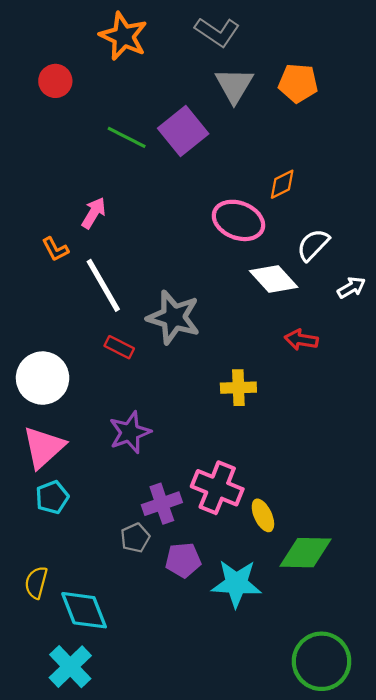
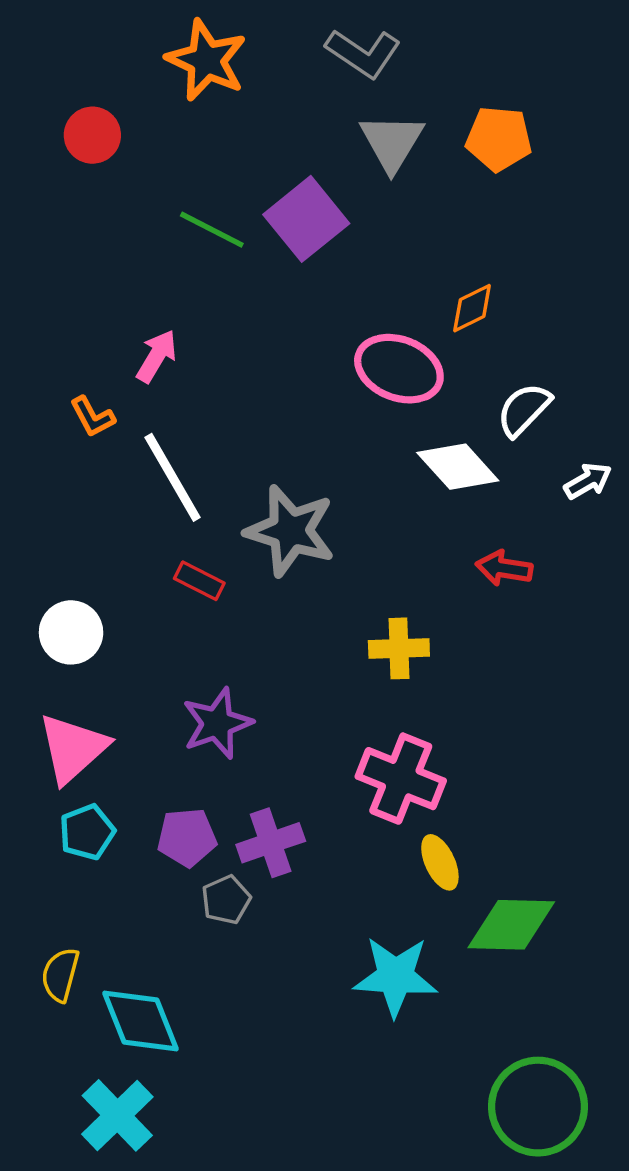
white circle: (43, 378) -> (71, 632), size x0.7
pink cross: (217, 488) -> (401, 779), moved
purple pentagon: (183, 560) -> (187, 837), moved

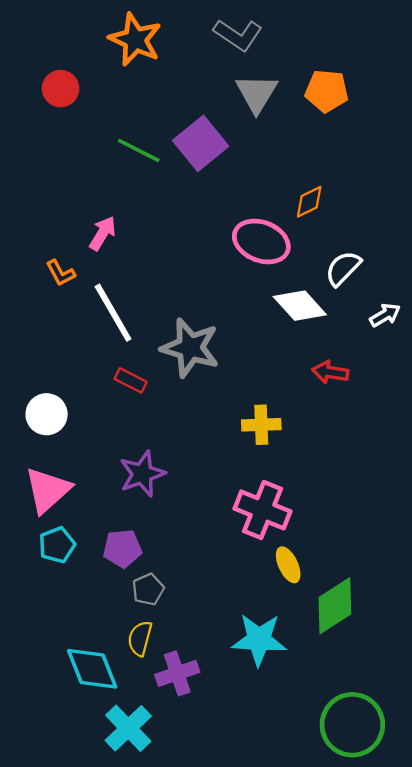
purple cross: (271, 843) -> (177, 673), moved
green diamond: (511, 925) -> (335, 606), turned -34
yellow semicircle: (60, 975) -> (140, 638), moved
cyan cross: (117, 1115) -> (128, 728), moved

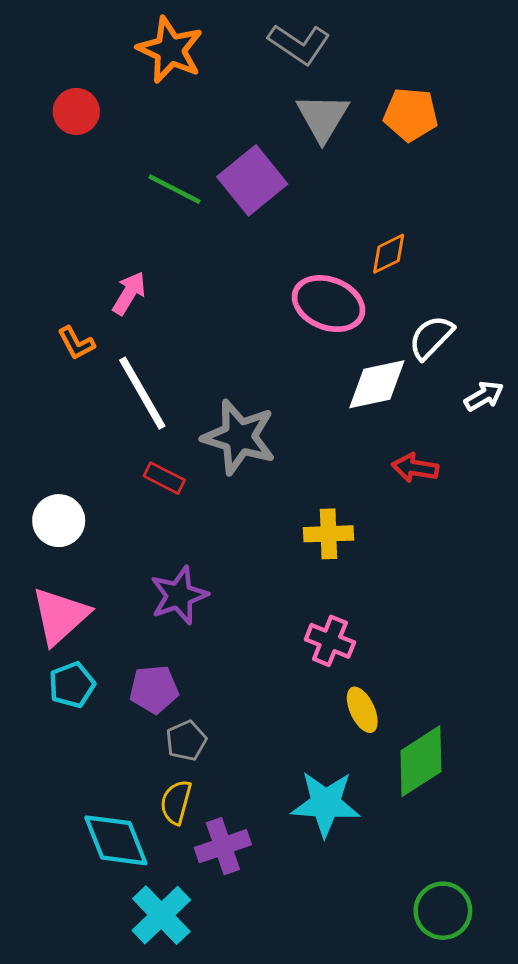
white diamond: (300, 306) -> (377, 384), turned -60
pink cross: (262, 510) -> (330, 641), size x0.7
green circle: (352, 725) -> (443, 911), size x0.7

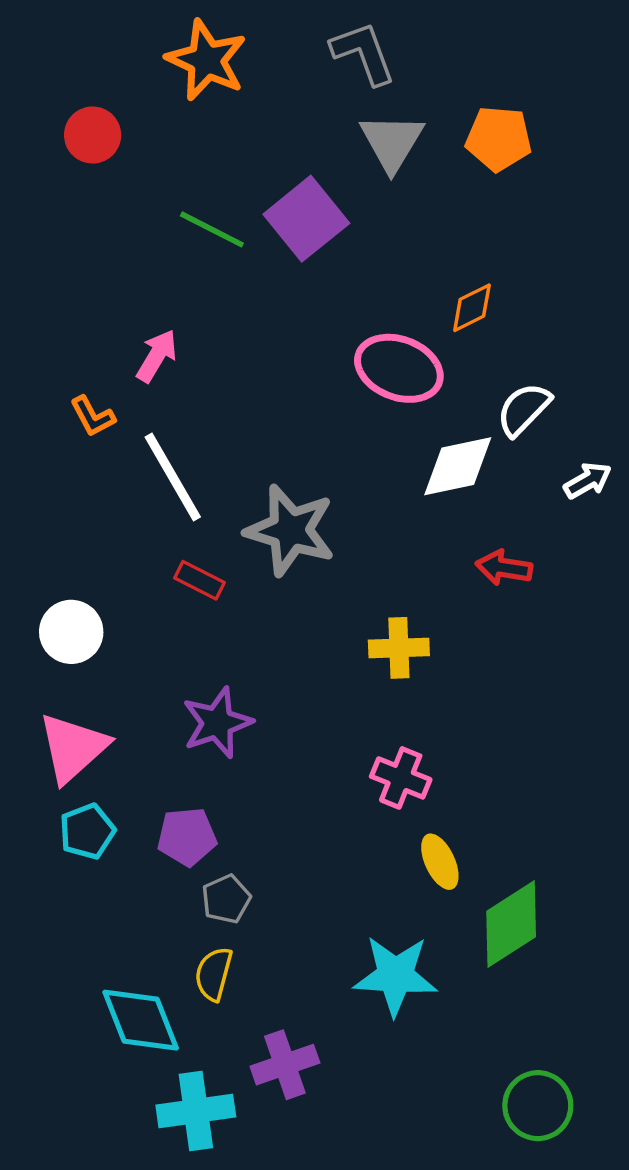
gray L-shape: (299, 44) -> (363, 53), turned -144
purple cross: (223, 846) -> (285, 1065), moved
cyan cross: (161, 915) -> (196, 1111), turned 36

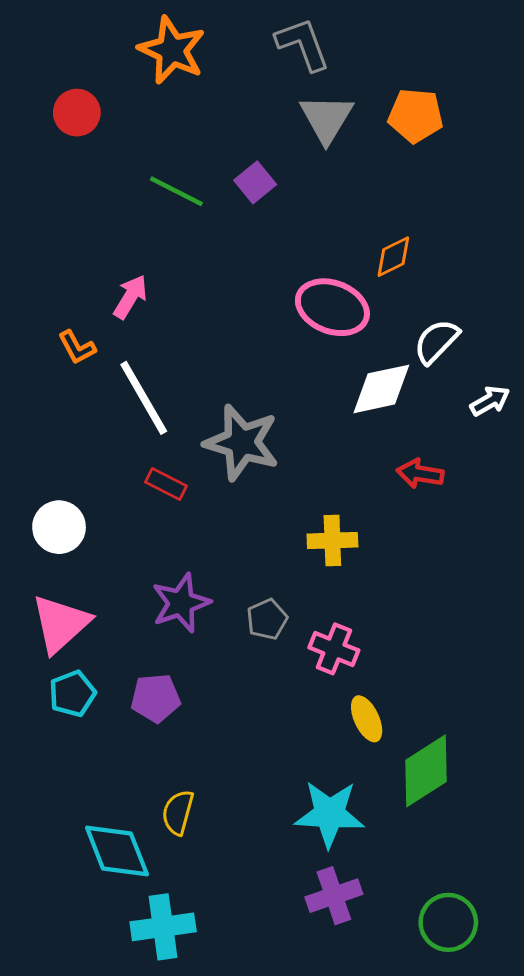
purple square: (306, 219) -> (255, 182), size x0.6
gray pentagon: (226, 899) -> (267, 619), moved
purple cross: (285, 1065) -> (334, 896), moved

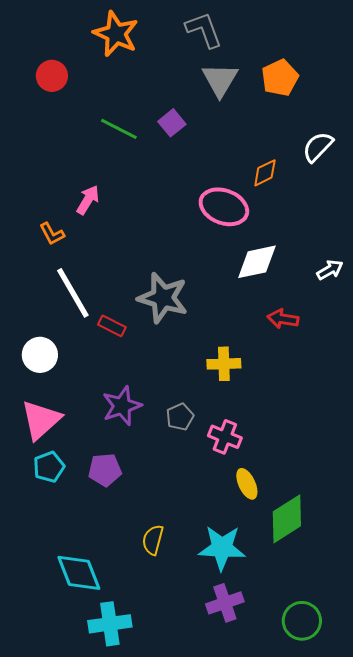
orange pentagon: (416, 116) -> (280, 78), turned -30
white semicircle: (436, 341) -> (318, 147), moved
white line: (144, 398) -> (73, 293), moved
yellow semicircle: (178, 812) -> (153, 540), moved

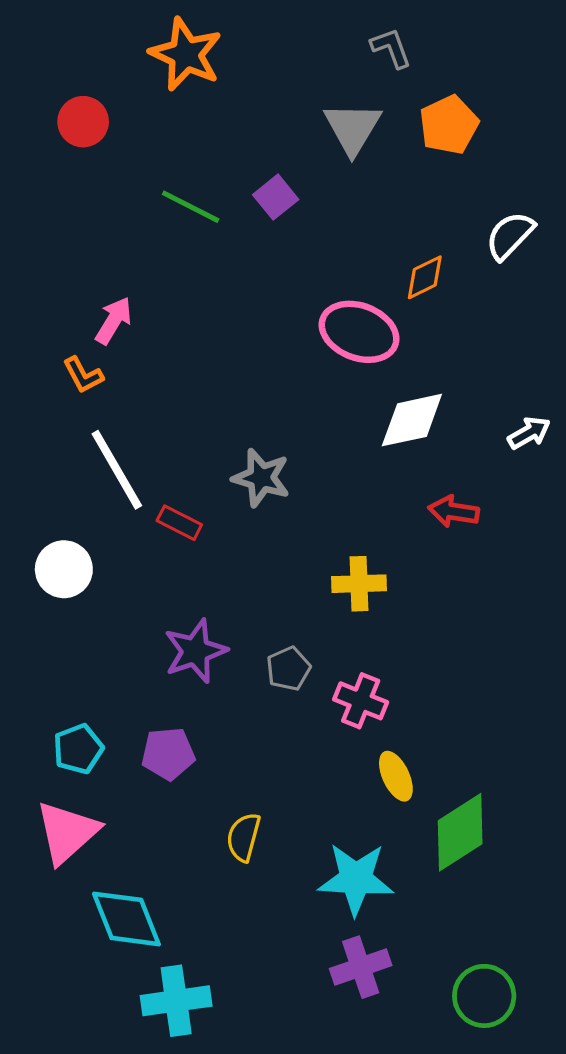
gray L-shape: (204, 30) -> (391, 48), moved, size x0.7
pink arrow: (88, 200) -> (114, 321), moved
gray star: (163, 298) -> (261, 478), size x0.7
pink triangle: (41, 420) -> (67, 832), moved
yellow semicircle: (153, 540) -> (244, 837), moved

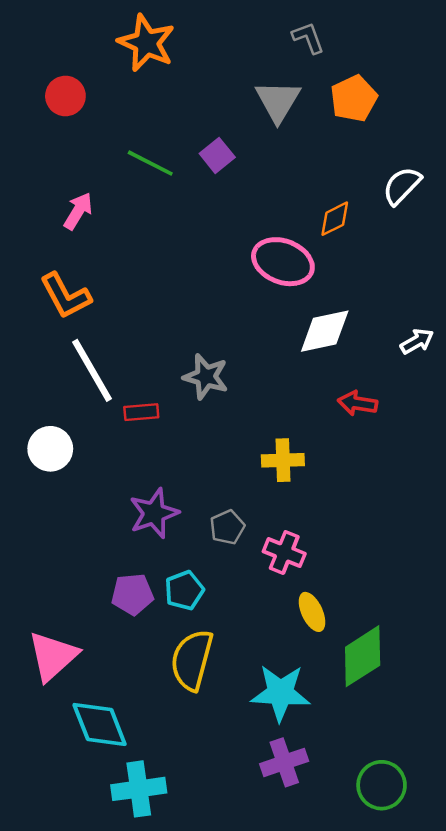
pink arrow: (114, 321) -> (78, 211), moved
orange L-shape: (83, 375) -> (65, 296), size x1.6
red rectangle: (179, 523) -> (141, 412), turned -32
cyan pentagon: (78, 749) -> (184, 590), moved
yellow semicircle: (244, 837) -> (192, 660), size x1.6

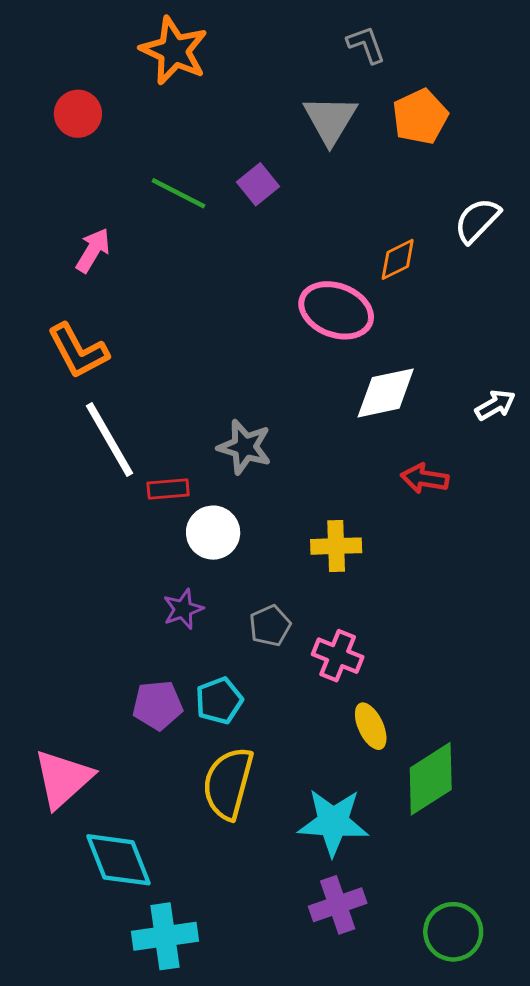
white circle: (50, 449) -> (213, 533), moved
purple star: (154, 513) -> (183, 609), size x0.7

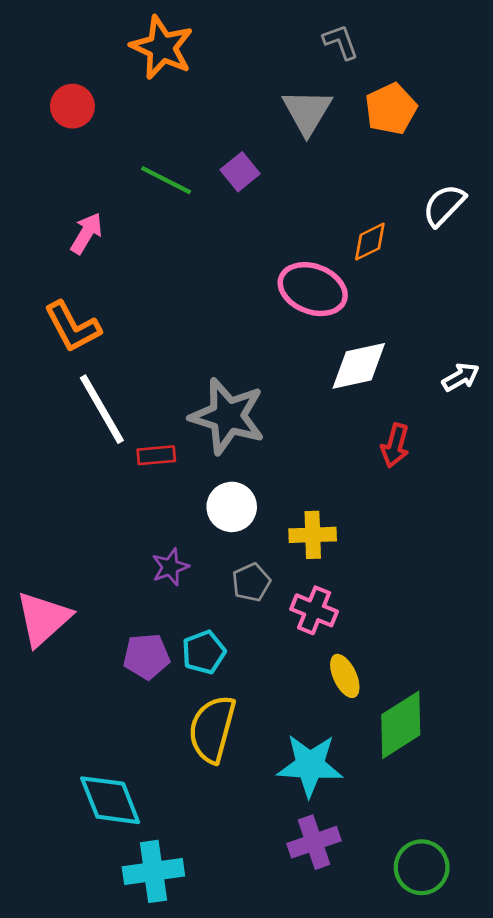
gray star: (245, 447) -> (227, 416), size x1.5
red arrow: (425, 478) -> (395, 445), turned -84
white circle: (213, 533) -> (232, 507), moved
yellow cross: (336, 546) -> (313, 535), moved
pink triangle: (63, 779) -> (43, 619), moved

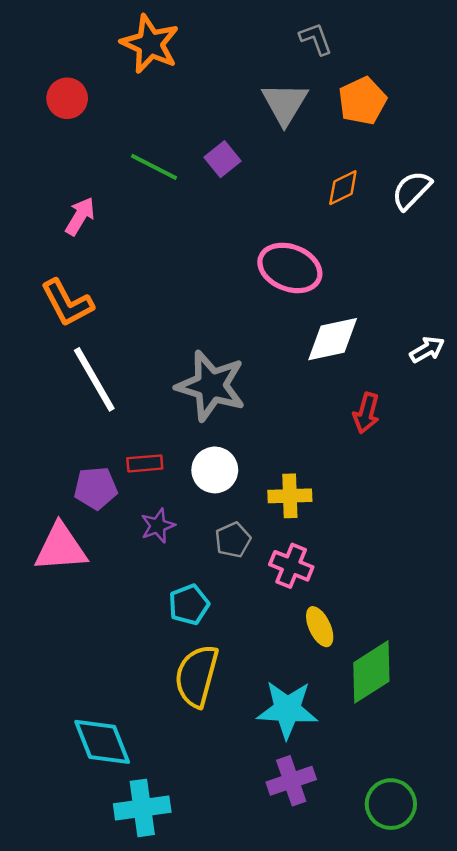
orange diamond: (370, 242) -> (343, 188), moved
red rectangle: (156, 455) -> (145, 463), moved
pink triangle: (43, 619) -> (61, 548), moved, turned 38
purple pentagon: (146, 656) -> (96, 488), moved

